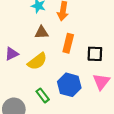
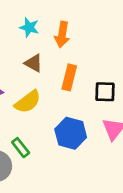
brown triangle: (42, 33) -> (33, 63), turned 32
green rectangle: (43, 95) -> (21, 148), moved

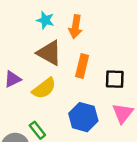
brown triangle: (33, 63) -> (49, 53), size x1.5

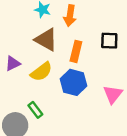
black square: (115, 79) -> (109, 41), moved
blue hexagon: (83, 117) -> (74, 82), moved

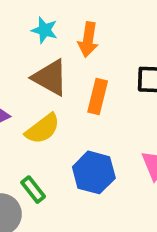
blue hexagon: (74, 82) -> (94, 172), moved

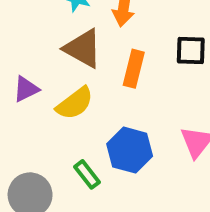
green rectangle: (33, 190) -> (87, 174), moved

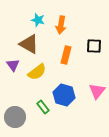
brown triangle: (83, 48) -> (29, 44), moved
purple triangle: (26, 89) -> (13, 65), turned -40

